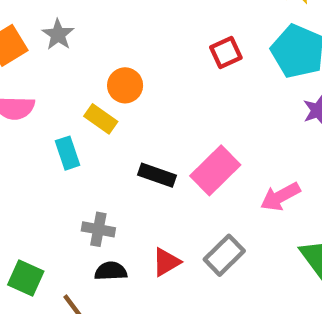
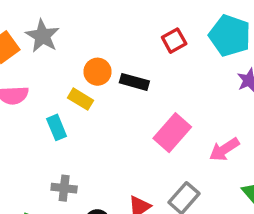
gray star: (58, 35) -> (43, 36), size x1.4
black rectangle: (157, 175) -> (134, 82), moved
gray cross: (98, 229) -> (64, 188), moved

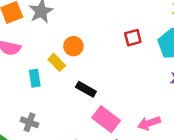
black rectangle: (134, 82) -> (86, 89), moved
pink rectangle: (172, 133) -> (106, 119), moved, turned 72

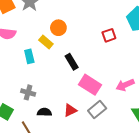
red square: (133, 38) -> (109, 35), moved
black rectangle: (86, 89) -> (72, 62), turned 35

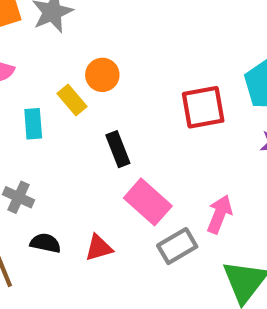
red square: (109, 35) -> (203, 107), size x1.5
pink arrow: (125, 85) -> (220, 214), turned 126
gray rectangle: (97, 109) -> (177, 246), moved

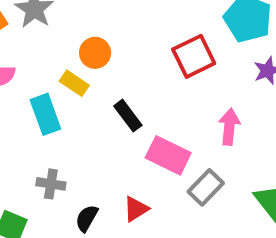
cyan rectangle: (33, 124) -> (45, 114), size x1.4
pink arrow: (220, 214) -> (229, 127), moved
black semicircle: (45, 243) -> (87, 218), turned -56

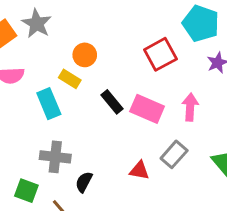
pink rectangle: (168, 155) -> (147, 109), moved
gray cross: (51, 184) -> (55, 157), size x1.4
red triangle: (136, 209) -> (139, 170), moved, turned 45

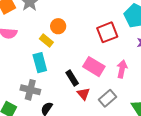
black rectangle: (112, 102) -> (72, 78), moved
cyan rectangle: (49, 104) -> (40, 63), moved
red triangle: (139, 170) -> (83, 94), moved, turned 32

